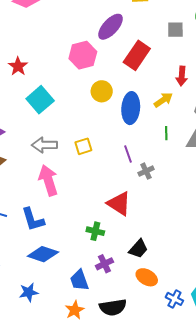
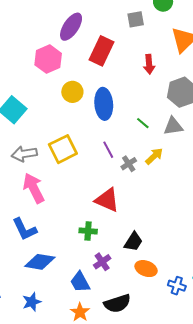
yellow arrow: (163, 100) -> (154, 156), moved
green line: (166, 133) -> (143, 123), turned -40
yellow square: (83, 146) -> (63, 149), size x1.6

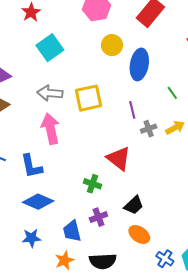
blue star: (32, 302) -> (31, 238), moved

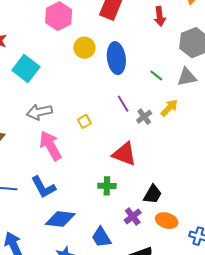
yellow square: (89, 98) -> (84, 121), moved, size x0.5
purple cross: (98, 217) -> (133, 216), moved

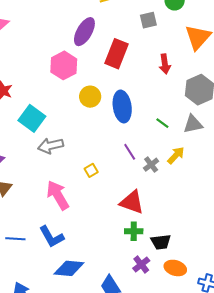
gray arrow: (39, 112) -> (51, 146), moved
green cross: (107, 186) -> (134, 231), moved
black trapezoid: (153, 194) -> (161, 242), turned 55

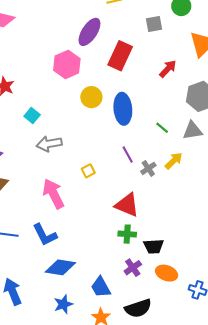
red arrow: (165, 64) -> (168, 69), turned -132
cyan square: (32, 118) -> (32, 116), size x0.6

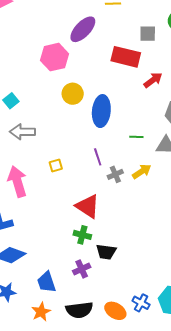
red rectangle: (120, 56) -> (126, 57), moved, turned 68
green line: (162, 128) -> (136, 137), turned -48
orange ellipse: (167, 273) -> (115, 311), moved

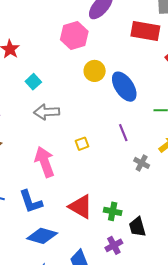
blue ellipse: (101, 111) -> (124, 87), turned -36
gray cross: (115, 174) -> (142, 163), moved, turned -35
red triangle: (88, 206) -> (81, 207), moved
black trapezoid: (106, 252) -> (137, 227), turned 70

